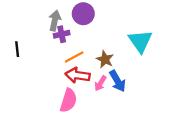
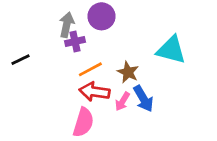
cyan triangle: (140, 41) -> (171, 50), turned -40
black line: (17, 49) -> (21, 60), turned 70

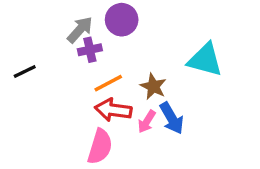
gray arrow: (67, 25) -> (80, 30), turned 30

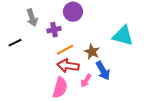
gray arrow: (80, 30) -> (32, 18), moved, turned 120
pink arrow: (147, 122) -> (86, 81), moved

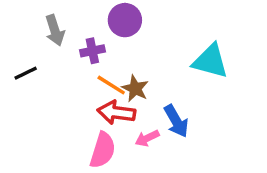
orange line: (65, 50) -> (111, 85), turned 60
brown star: (92, 52) -> (135, 89), moved
pink arrow: (86, 81) -> (147, 138), turned 32

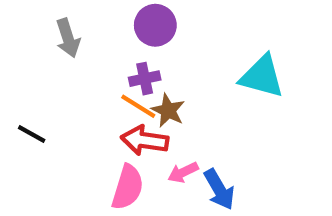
purple cross: (92, 51) -> (145, 79), moved
black line: (26, 73) -> (32, 134), moved, turned 55
blue arrow: (176, 121) -> (219, 189), moved

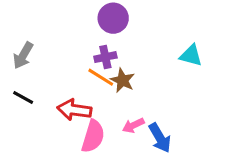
gray arrow: (68, 38) -> (23, 55), moved, turned 48
cyan triangle: (262, 76) -> (191, 55), size x0.7
red arrow: (145, 140) -> (74, 110), moved

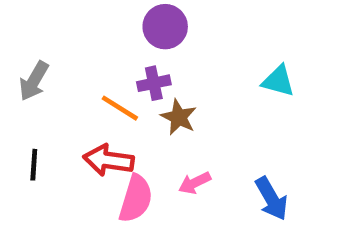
orange line: (101, 77) -> (120, 108), moved
black line: (23, 97) -> (34, 165), moved, turned 65
blue arrow: (160, 138) -> (272, 199), moved

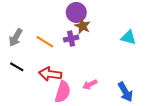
orange line: (120, 108) -> (45, 42), moved
brown star: (179, 117) -> (83, 26), moved
black line: (34, 165) -> (17, 67), moved, turned -64

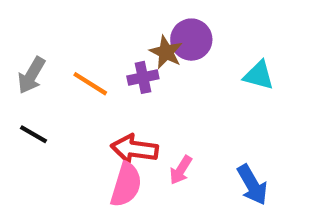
purple circle: (76, 12) -> (191, 40), moved
red arrow: (50, 74) -> (134, 149), moved
pink arrow: (90, 85) -> (181, 170), turned -32

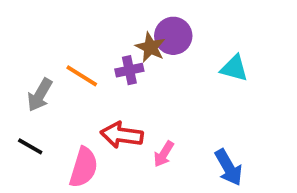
gray arrow: (31, 75) -> (40, 95), moved
black line: (33, 134) -> (30, 146), moved
pink semicircle: (126, 185) -> (84, 167), moved

